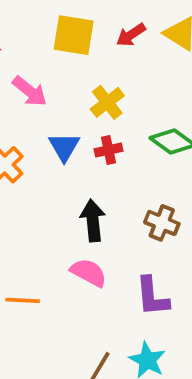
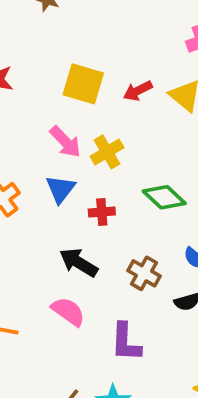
pink arrow: (30, 91) -> (65, 142), moved
red cross: (108, 150) -> (102, 212), moved
black arrow: (93, 220) -> (79, 262), turned -60

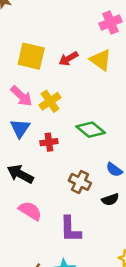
black arrow: (79, 262) -> (20, 174), moved

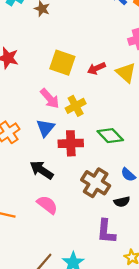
red cross: (49, 142) -> (71, 143), size x1.5
brown cross: (80, 182) -> (96, 183), size x1.4
purple L-shape: (70, 229) -> (106, 232), moved

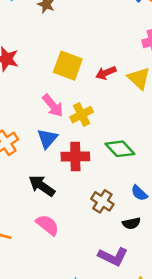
brown cross: (96, 183) -> (102, 201), size x0.7
purple L-shape: (106, 232) -> (113, 257), turned -70

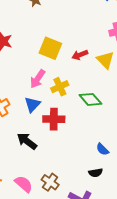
pink arrow: (53, 106) -> (38, 79), turned 72
green diamond: (120, 149) -> (90, 99), moved
brown cross: (102, 201) -> (50, 182), moved
pink semicircle: (47, 225) -> (24, 184), moved

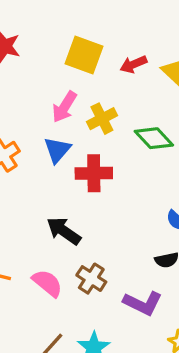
black arrow: (27, 141) -> (64, 231), moved

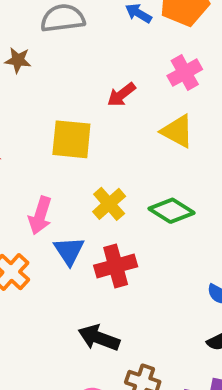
red arrow: (134, 64) -> (121, 95), moved
pink arrow: (64, 107) -> (40, 215), moved

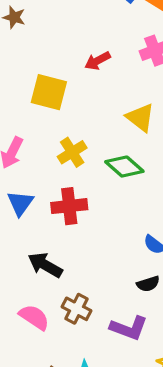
yellow triangle: (177, 131) -> (140, 118), moved
blue triangle: (69, 251) -> (20, 203), moved

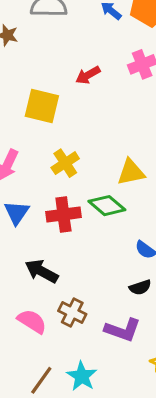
yellow triangle: (140, 118) -> (131, 172), moved, turned -48
green diamond: (124, 167) -> (107, 206), moved

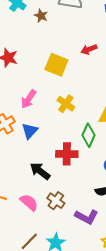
yellow cross: (65, 163) -> (66, 104), turned -30
green diamond: (107, 206) -> (89, 135), turned 65
red cross: (63, 215) -> (67, 154), moved

